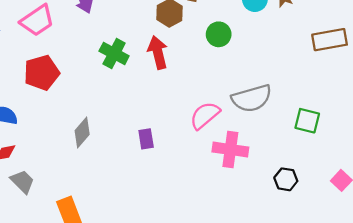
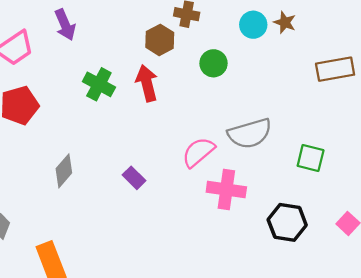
purple rectangle: (146, 139) -> (134, 178), turned -36
black hexagon: (286, 179) -> (287, 222), size x1.5

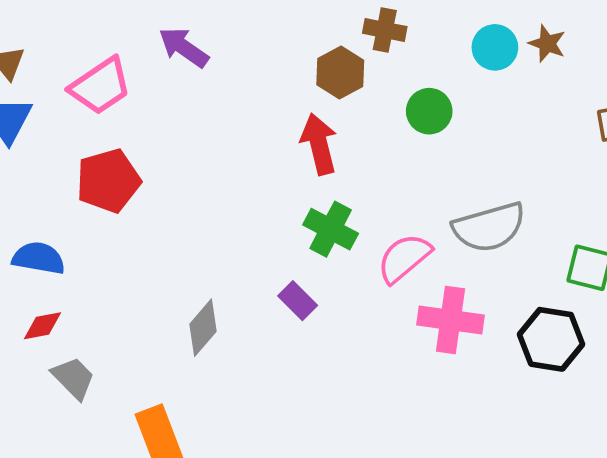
purple arrow: (65, 25) -> (184, 47), turned 148
green cross: (99, 84) -> (331, 229), moved
gray diamond: (64, 171) -> (203, 328), moved
black hexagon: (287, 222) -> (551, 339), moved

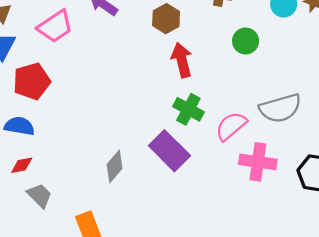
brown hexagon: (340, 73) -> (166, 19), moved
red pentagon: (108, 181) -> (32, 81), moved
purple rectangle: (298, 301) -> (169, 151), size x1.8

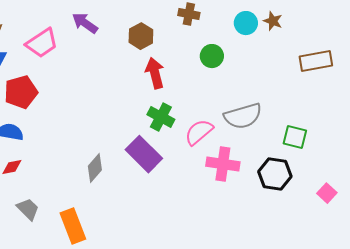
gray trapezoid: (40, 196) -> (28, 209), moved

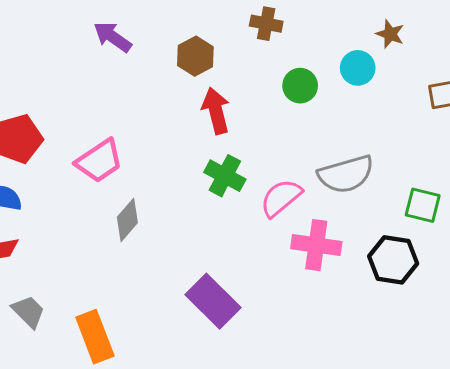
cyan circle: (246, 23) -> (358, 68), moved
pink trapezoid: (42, 43) -> (99, 161), moved
purple rectangle: (144, 154) -> (213, 301), moved
gray diamond: (95, 168) -> (127, 220), moved

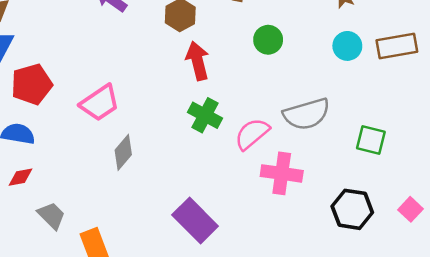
cyan circle: (358, 68) -> (347, 46), moved
black hexagon: (393, 260) -> (352, 209), moved
gray trapezoid: (28, 312) -> (51, 216), moved

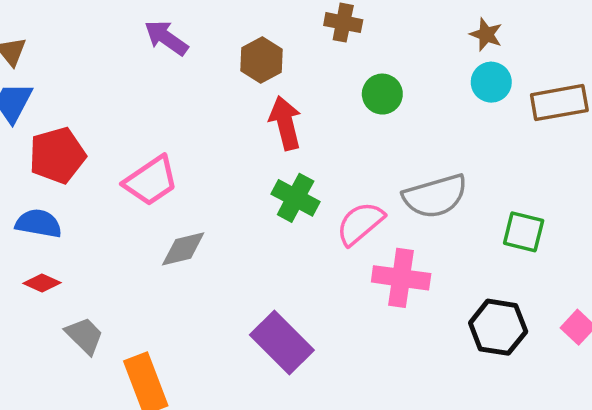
cyan circle: (347, 46) -> (491, 82), moved
gray diamond: (123, 152) -> (183, 249), turned 36
red diamond: (21, 177) -> (42, 283), turned 35

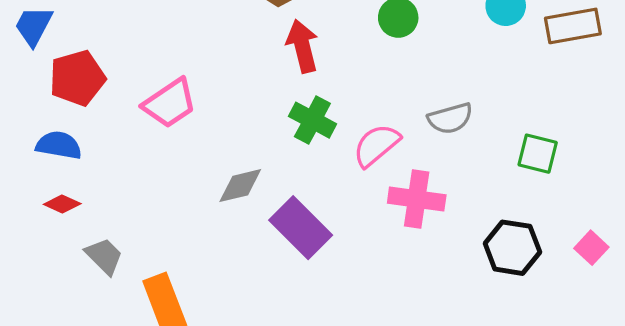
gray semicircle: (435, 196) -> (450, 118), size x0.7
gray diamond: (183, 249) -> (240, 186), moved
purple rectangle: (282, 343) -> (301, 228), moved

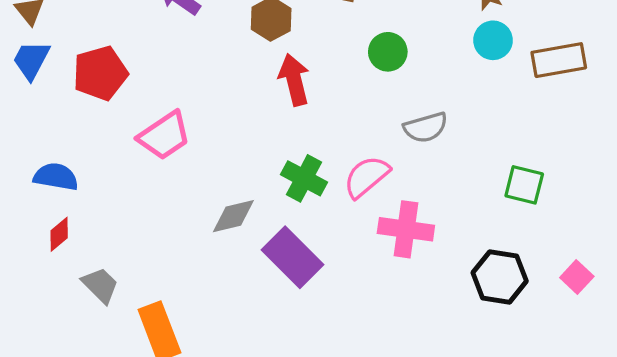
red pentagon: (77, 78) -> (100, 73), moved
gray semicircle: (450, 118) -> (426, 127), moved
green cross: (312, 120) -> (304, 178), moved
red diamond: (62, 204) -> (59, 234), turned -64

